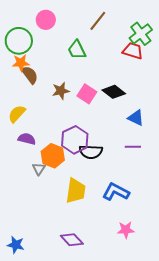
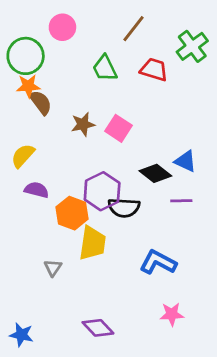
red trapezoid: (133, 51) -> (154, 70), moved
black diamond: (114, 92) -> (155, 173), moved
gray triangle: (39, 169) -> (53, 268), moved
yellow trapezoid: (76, 191) -> (92, 243), moved

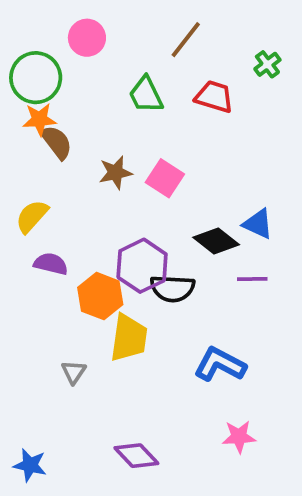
green cross: (192, 46) -> (267, 64), size x0.6

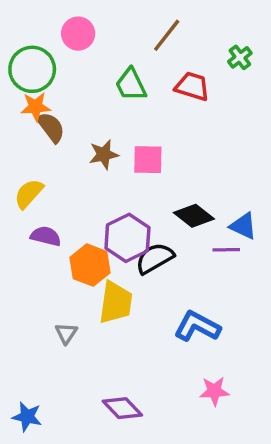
pink square: (165, 178) -> (148, 160), turned -32
blue triangle: (258, 224) -> (243, 226), moved
black semicircle: (172, 288) -> (155, 258), turned 147

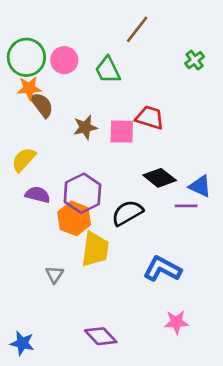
pink circle: (78, 34) -> (64, 60), moved
green cross: (240, 57) -> (195, 60), moved
red trapezoid: (192, 86) -> (150, 118), moved
purple hexagon: (127, 238) -> (82, 193), moved

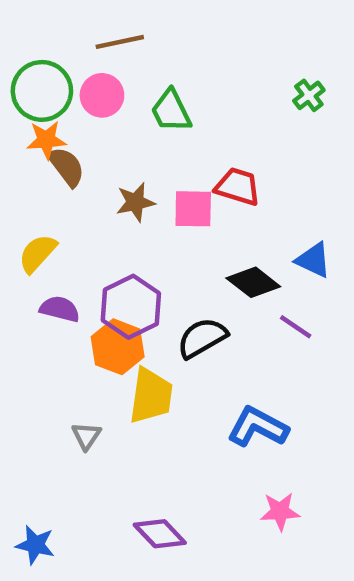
brown line: (137, 29) -> (120, 42), moved, turned 40
blue triangle: (200, 186) -> (313, 260), moved
purple line: (186, 206) -> (296, 327), turned 35

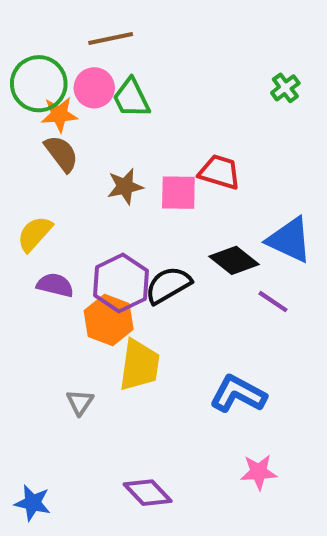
green trapezoid: (171, 111) -> (131, 98), moved
orange star: (46, 140) -> (59, 115), moved
blue triangle: (313, 260) -> (289, 240), size x1.4
black semicircle: (202, 338) -> (168, 285), moved

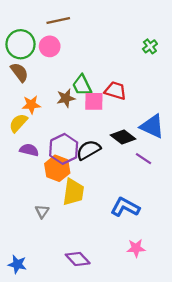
green trapezoid: (131, 98) -> (82, 85), moved
orange star: (59, 115) -> (31, 105), moved
brown semicircle: (61, 154) -> (19, 72), moved

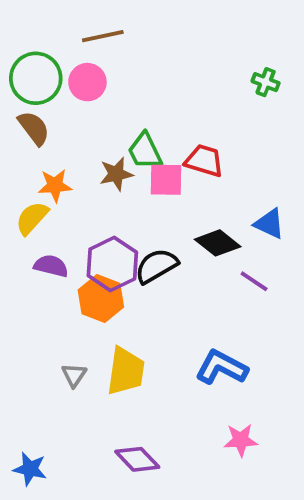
green cross: (150, 46) -> (266, 82), turned -32
blue triangle: (152, 126) -> (269, 224), size x0.7
yellow trapezoid: (73, 192) -> (126, 371), moved

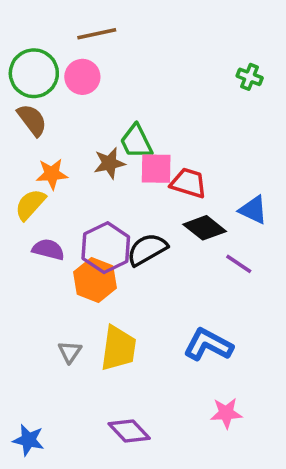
red trapezoid: (204, 161) -> (188, 183), moved

